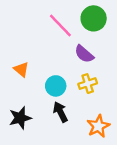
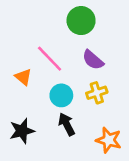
green circle: (94, 18) -> (81, 21), moved
pink line: (60, 26) -> (50, 59), moved
orange star: (98, 126) -> (109, 140), turned -30

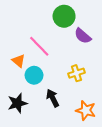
purple semicircle: (93, 60) -> (83, 36), moved
cyan circle: (61, 95) -> (34, 75), moved

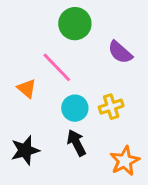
green circle: (64, 16) -> (75, 24), moved
cyan circle: (34, 75) -> (75, 108), moved
orange star: (86, 110) -> (125, 161), turned 30

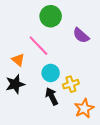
yellow cross: (111, 107) -> (71, 84), moved
black star: (25, 150) -> (15, 84), moved

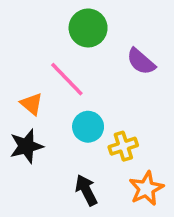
black arrow: (52, 96) -> (86, 190), moved

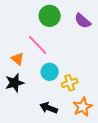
purple semicircle: (141, 61) -> (83, 21), moved
black arrow: (86, 190) -> (49, 108), turned -42

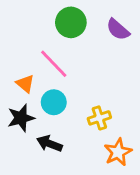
cyan circle: (50, 72) -> (54, 102), moved
black arrow: (49, 108) -> (49, 144), moved

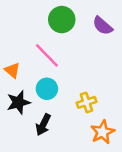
orange triangle: (25, 84) -> (12, 70), moved
black arrow: (49, 144) -> (43, 125), turned -85

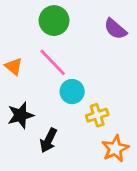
green circle: (62, 20) -> (54, 21), moved
orange triangle: (12, 70) -> (14, 66), moved
cyan circle: (47, 89) -> (72, 92), moved

